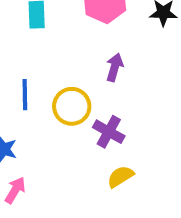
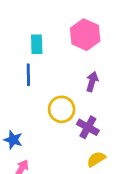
blue line: (25, 95) -> (28, 75), moved

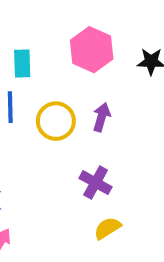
yellow circle: (62, 109) -> (56, 121), moved

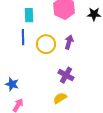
yellow semicircle: (107, 228) -> (60, 98), moved

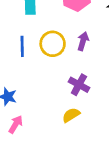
blue line: (23, 37) -> (22, 46), moved

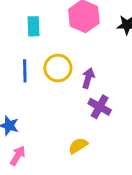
purple arrow: (83, 41) -> (88, 78), moved
purple cross: (79, 85) -> (100, 107), moved

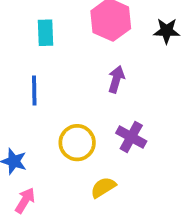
yellow circle: (58, 68) -> (77, 143), moved
purple arrow: (88, 78) -> (116, 79), moved

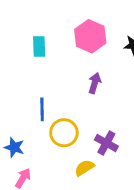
blue line: (34, 90) -> (42, 109), moved
purple cross: (131, 137) -> (106, 143), moved

